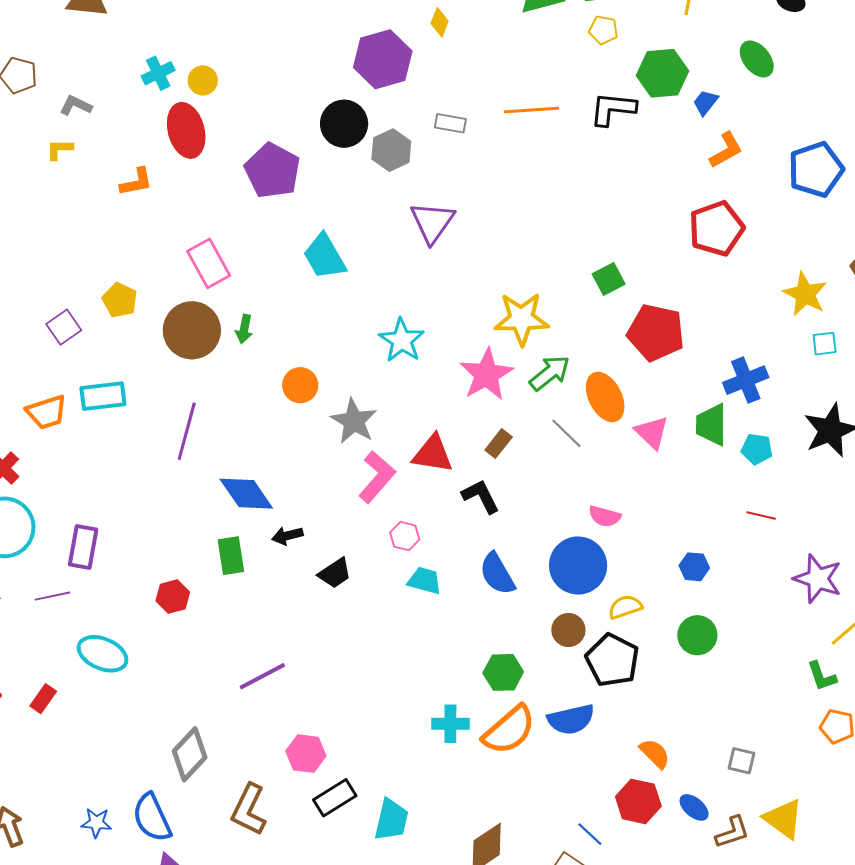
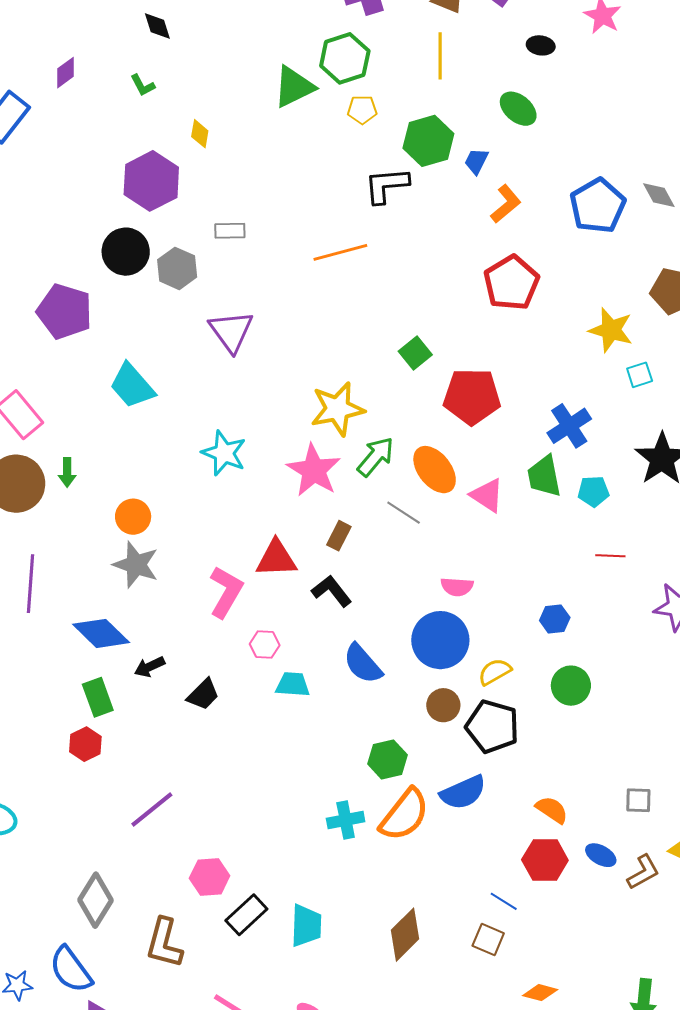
orange line: (531, 110) -> (340, 252), moved
gray star: (354, 421) -> (136, 565), moved
red hexagon: (173, 597) -> (85, 744), moved

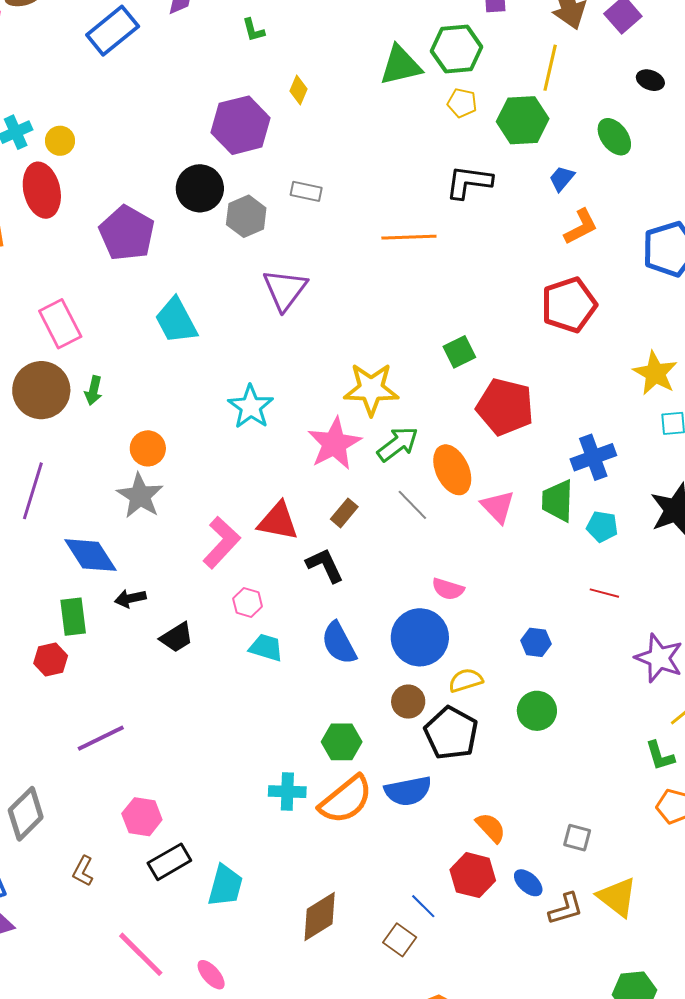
green hexagon: (428, 141) -> (523, 120), moved
brown L-shape: (164, 943) -> (83, 871), size x0.6

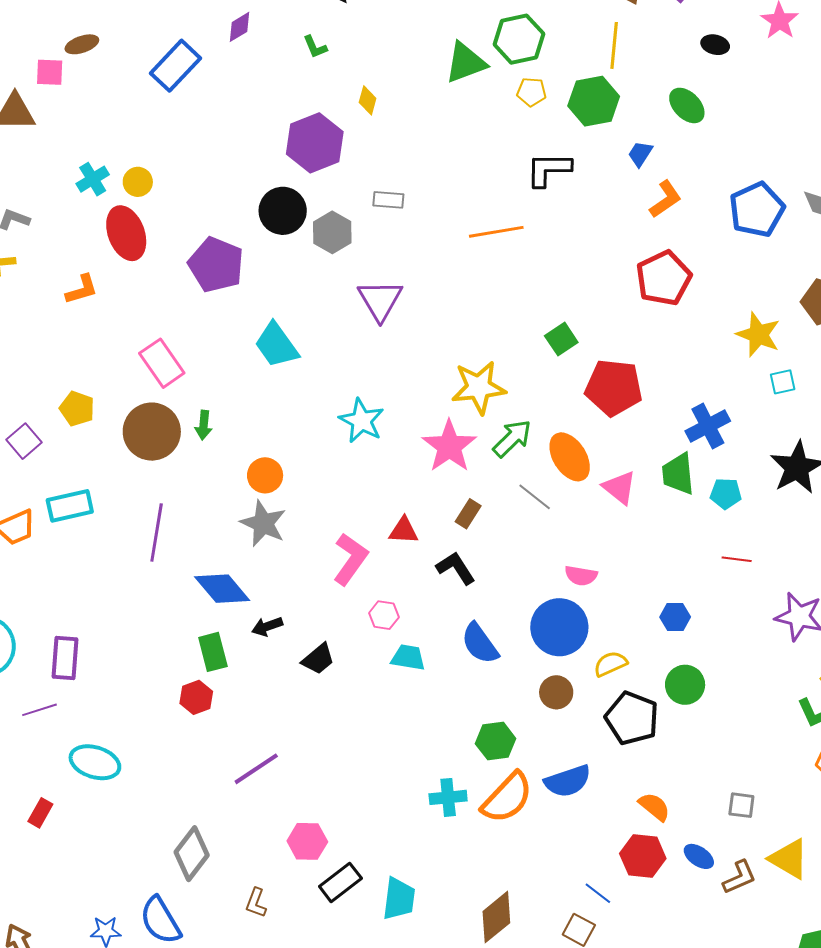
red triangle: (278, 521) -> (404, 531), size x0.7
black pentagon: (451, 733) -> (632, 718), moved

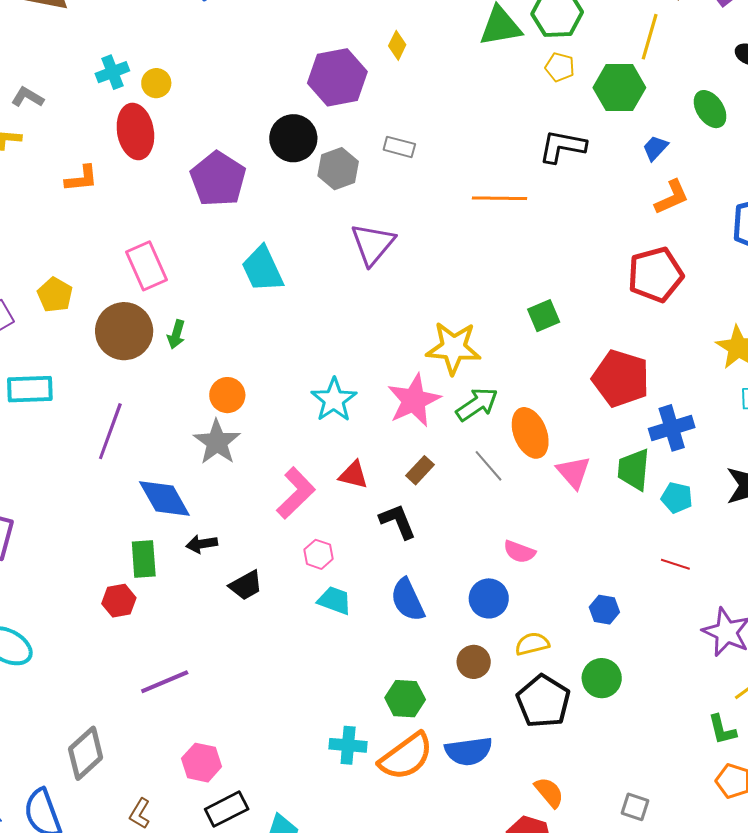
red pentagon: (614, 388) -> (621, 378), moved
cyan star: (362, 421) -> (334, 400), moved
blue circle: (559, 627) -> (489, 598), size x0.7

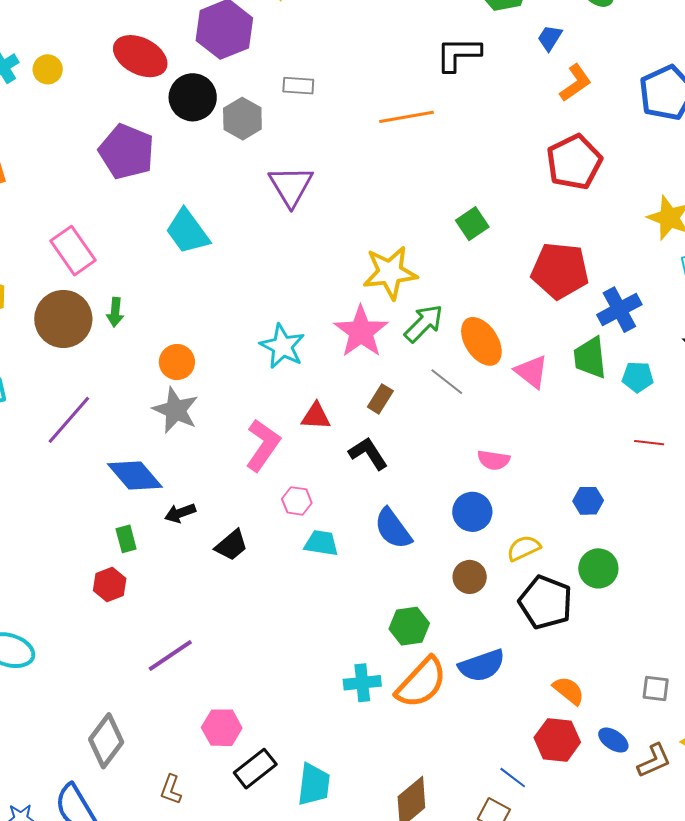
red ellipse: (135, 131) -> (140, 56), moved, turned -42
purple line: (110, 431) -> (69, 420), turned 32
green rectangle: (144, 559) -> (126, 539), size x0.7

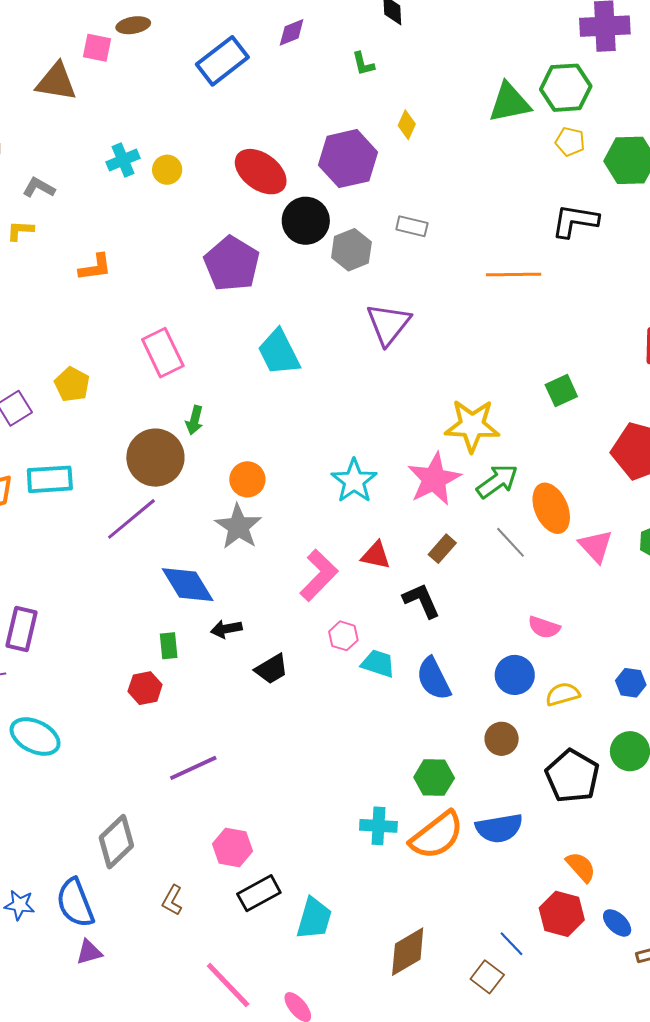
brown circle: (63, 319) -> (155, 458), moved
cyan trapezoid: (321, 543) -> (378, 664), moved
yellow semicircle: (524, 548) -> (563, 694), moved

